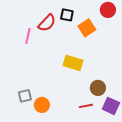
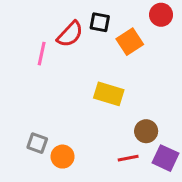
gray square: (25, 96) -> (37, 143), turned 32

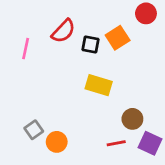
black square: (100, 22) -> (91, 45), moved
pink line: (42, 54) -> (26, 49), moved
gray square: (37, 143) -> (34, 130), turned 36

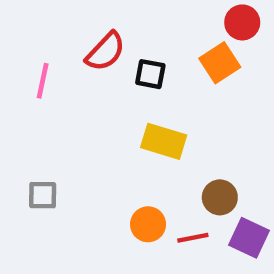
orange square: (118, 38) -> (220, 63), moved
gray square: (34, 130) -> (43, 195), moved, turned 36
orange circle: (57, 142) -> (148, 224), moved

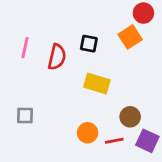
red semicircle: (105, 52) -> (57, 57), moved, turned -30

